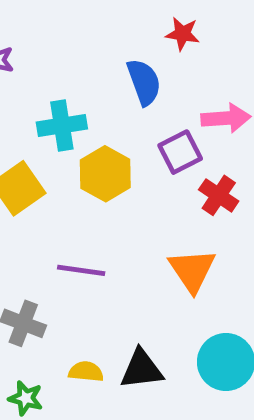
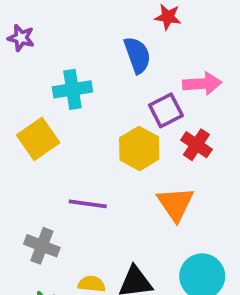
yellow hexagon: (105, 174) -> (139, 148), moved

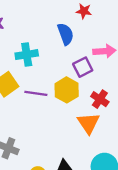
red cross: (196, 145) -> (100, 99), moved
purple line: (88, 204) -> (36, 93), moved

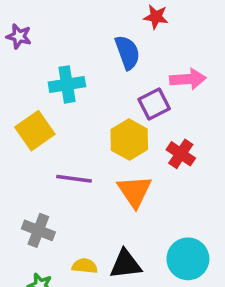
purple line: (36, 93) -> (74, 179), moved
orange triangle: (88, 123) -> (135, 191), moved

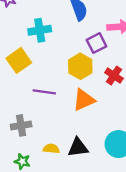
orange triangle: (135, 191) -> (84, 100), turned 40
gray cross: (38, 230) -> (21, 125), turned -30

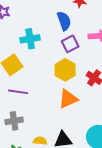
purple square: (97, 43) -> (70, 44), moved
purple line: (44, 92) -> (18, 92), moved

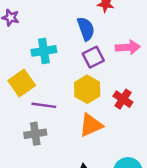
purple line: (18, 92) -> (44, 105), moved
gray cross: (14, 121) -> (35, 134), moved

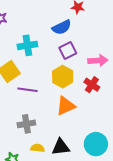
blue semicircle: (86, 29) -> (62, 27), turned 84
pink arrow: (128, 47) -> (98, 61), moved
gray cross: (35, 134) -> (26, 124), moved

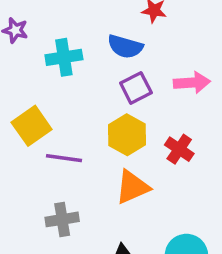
blue semicircle: (62, 27) -> (125, 46), turned 42
cyan cross: (27, 45) -> (64, 57), moved
pink arrow: (98, 61) -> (192, 83), moved

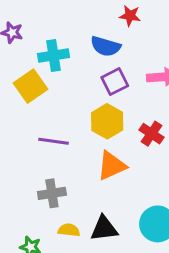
yellow square: (32, 126) -> (31, 86), moved

